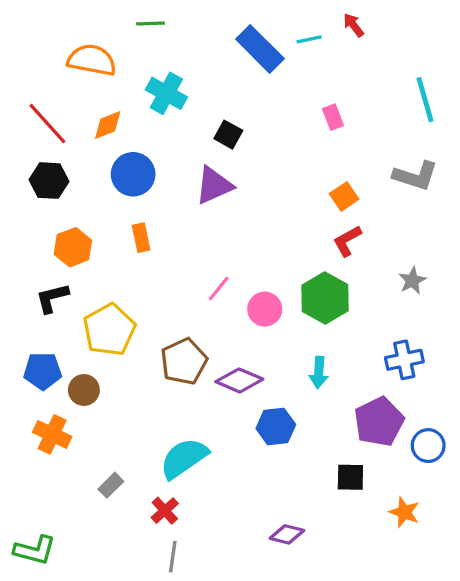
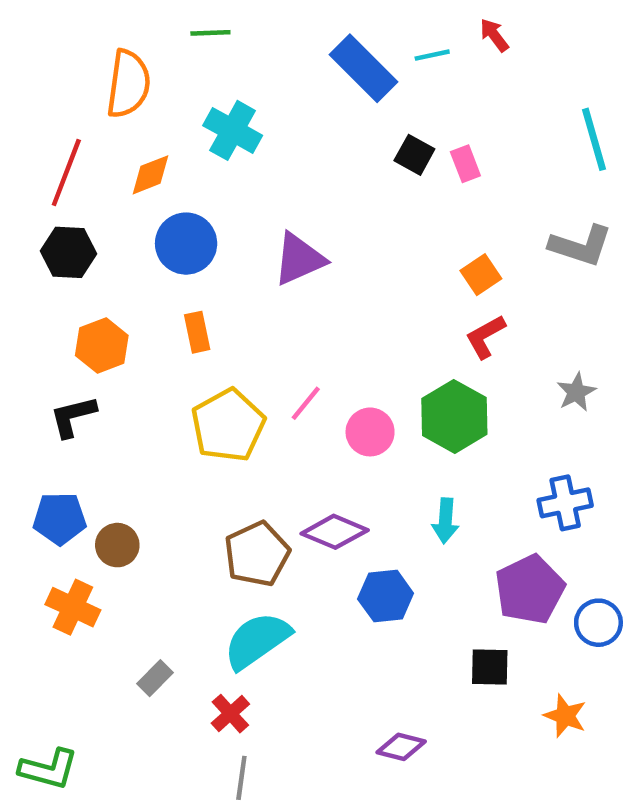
orange semicircle: (92, 60) -> (128, 84), turned 87
red line: (47, 123) -> (66, 173), turned 63
black square: (228, 135) -> (414, 155), moved
yellow pentagon: (109, 330) -> (228, 425), moved
brown pentagon: (184, 361) -> (257, 554), moved

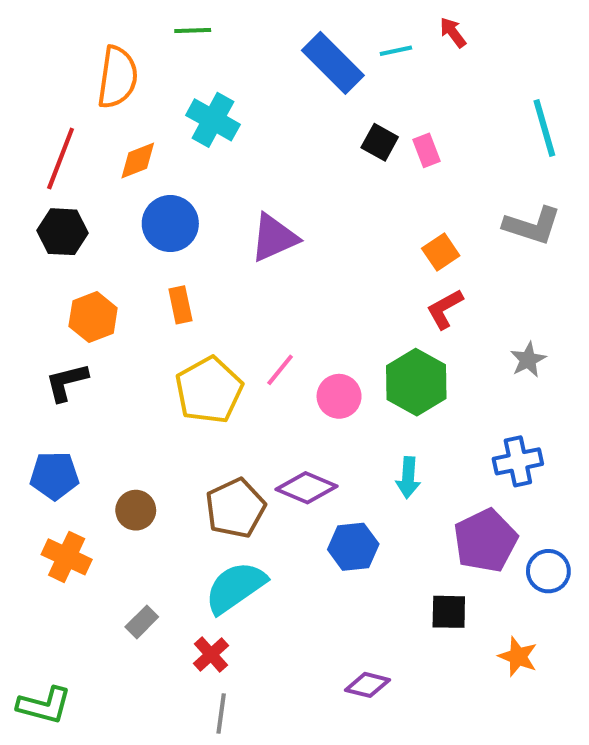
brown circle: (117, 545) -> (136, 510), moved

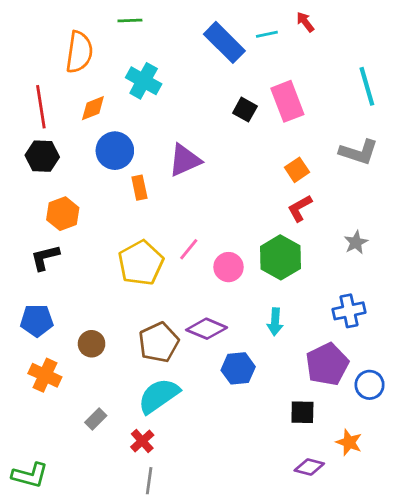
black square: (380, 142) -> (245, 110), moved
pink rectangle: (426, 150) -> (287, 101), size x1.8
red line: (61, 158) -> (41, 107), turned -30
orange rectangle: (180, 305) -> (139, 188), moved
purple diamond: (367, 685) -> (309, 467), moved

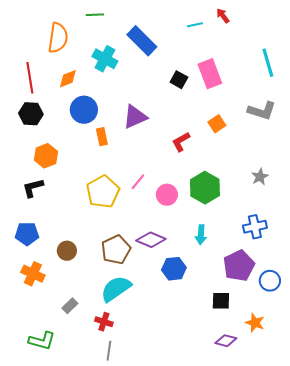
blue rectangle: (224, 42) -> (142, 41), moved
red L-shape: (300, 208) -> (181, 142), moved
red cross: (142, 441) -> (104, 322), turned -30
green L-shape: (30, 475) -> (42, 341), moved

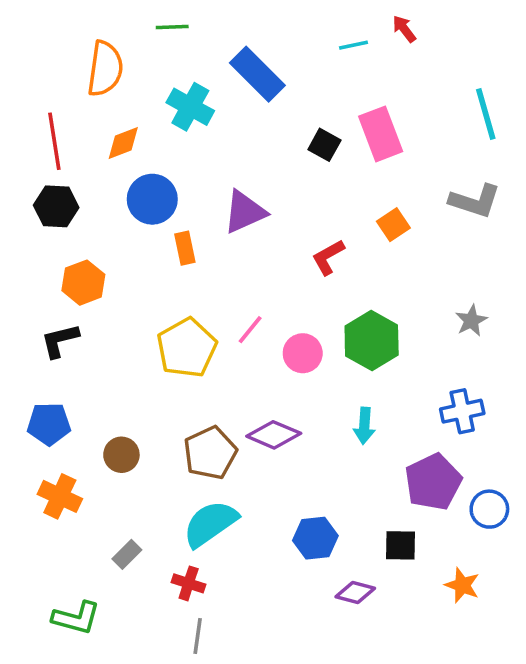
blue hexagon: (174, 269) -> (315, 538), moved
purple diamond: (226, 341) -> (355, 592), moved

